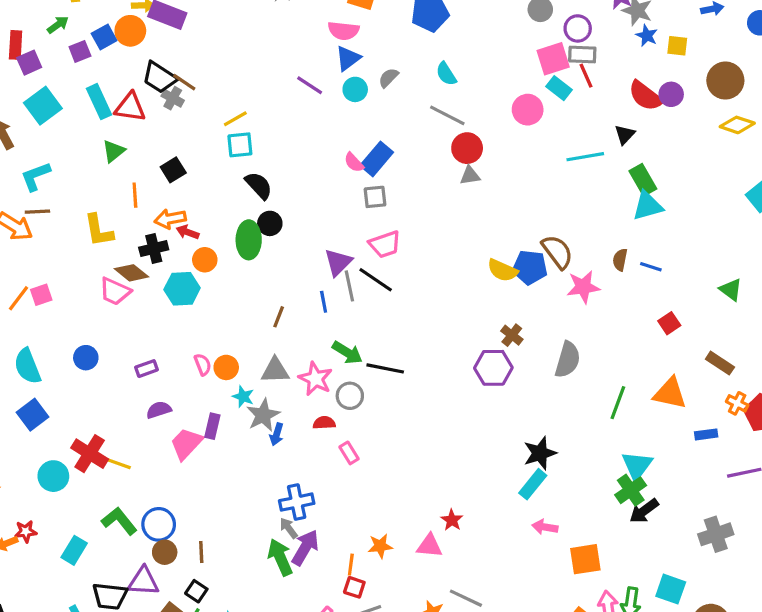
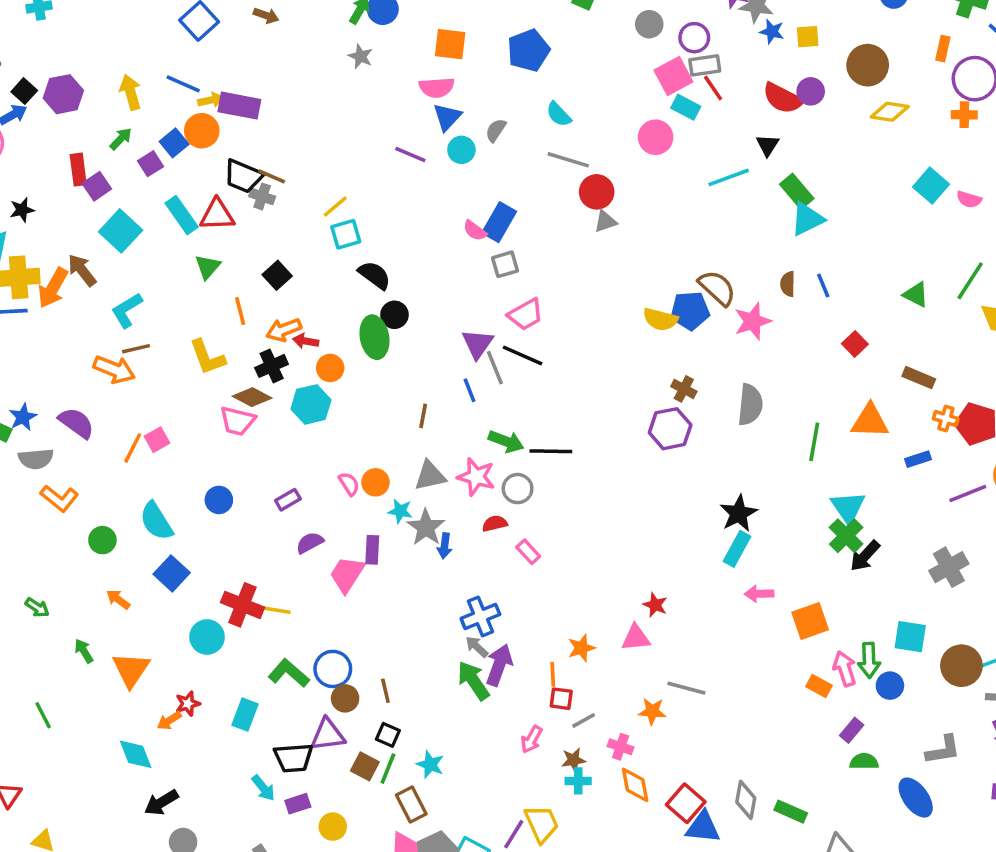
blue line: (651, 267) -> (823, 285), turned 60

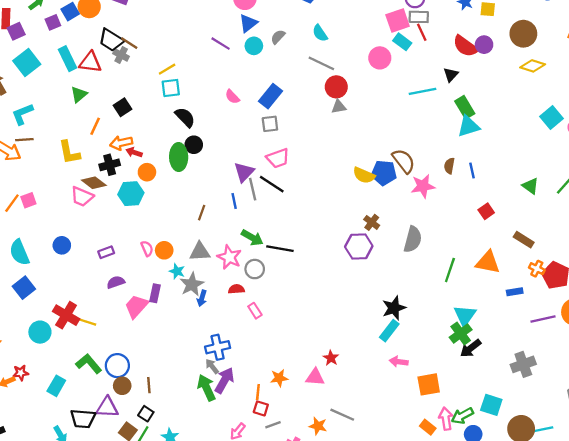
pink semicircle: (475, 231) -> (232, 97), moved
orange line: (240, 311) -> (95, 126), turned 30
green arrow: (869, 660) -> (462, 416), turned 55

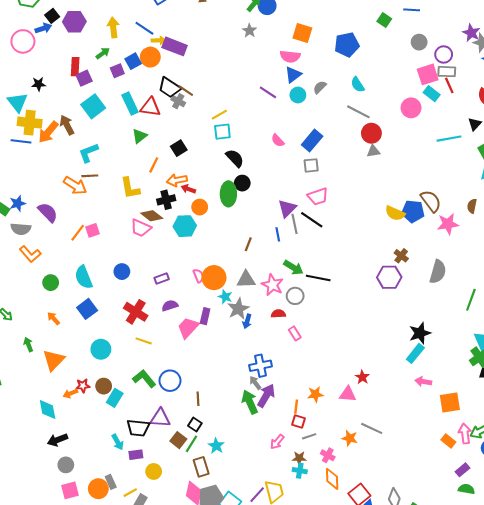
orange circle: (164, 250) -> (214, 278), size x1.5
red cross: (66, 315) -> (136, 312), moved
brown circle: (122, 386) -> (104, 386), moved

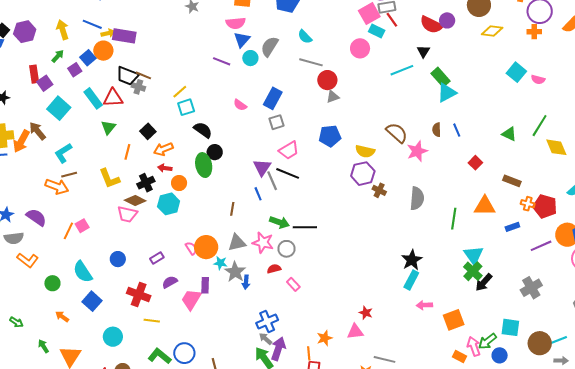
gray semicircle: (320, 87) -> (270, 46), size x1.5
orange arrow: (177, 180) -> (163, 149), moved
blue pentagon: (413, 211) -> (330, 136), moved
purple hexagon: (389, 277) -> (363, 174), moved

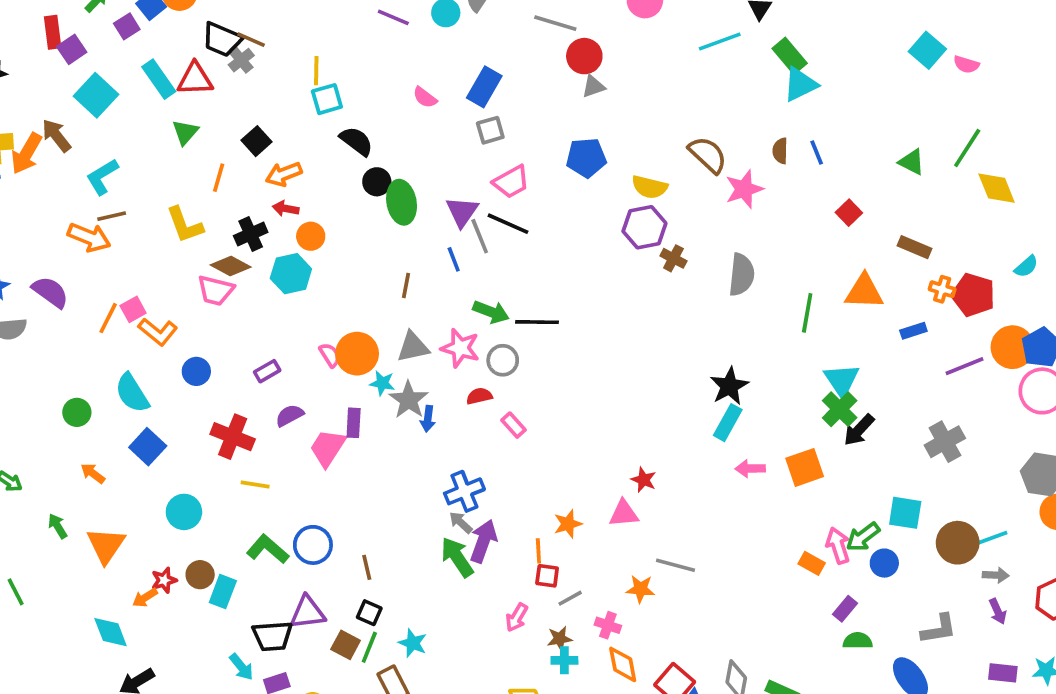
gray cross: (138, 87) -> (241, 60), turned 32
yellow line: (180, 92) -> (316, 71), turned -49
green ellipse: (204, 165) -> (402, 202), moved
orange L-shape: (28, 260) -> (158, 332), moved
orange square: (454, 320) -> (805, 467), moved

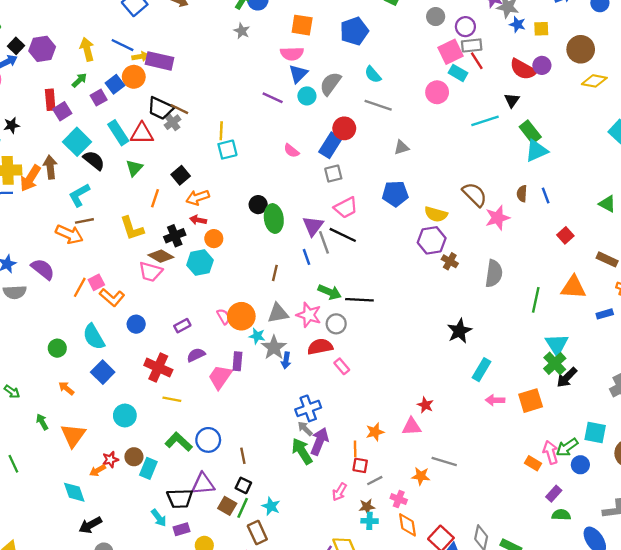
red circle: (584, 56) -> (344, 128), moved
brown arrow: (56, 136) -> (50, 167), turned 30
black semicircle: (356, 141) -> (94, 160), moved
black star: (729, 386) -> (459, 331), moved
red semicircle: (479, 396) -> (320, 347), size x1.5

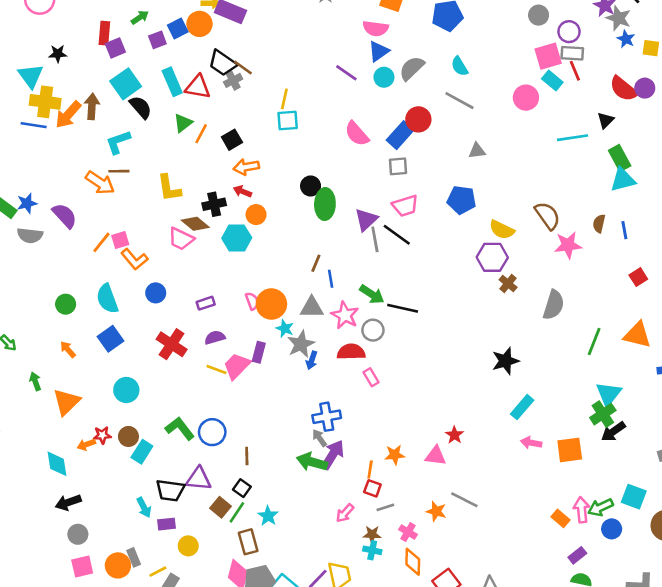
pink semicircle: (291, 151) -> (357, 134), size x1.5
orange line: (155, 198) -> (201, 134), moved
blue line: (306, 257) -> (331, 279), moved
yellow line: (172, 399) -> (217, 369), moved
green arrow: (302, 451) -> (312, 462), turned -52

